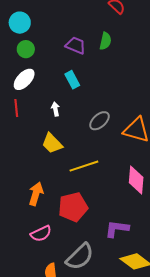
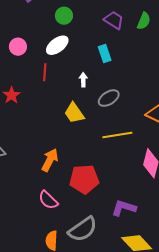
gray ellipse: (99, 121) -> (109, 98), moved
yellow line: (84, 166) -> (117, 135), moved
pink semicircle: (41, 234) -> (48, 200), turned 60

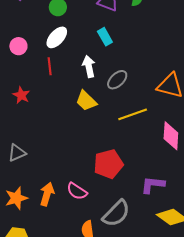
white arrow: (83, 80) -> (89, 66), size x1.5
orange arrow: (50, 160) -> (47, 194), moved

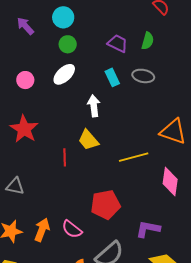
red line: (50, 66) -> (65, 157), moved
gray ellipse: (117, 80) -> (143, 76), moved, turned 50
red star: (21, 95) -> (24, 129), size x1.6
gray triangle: (17, 153) -> (15, 186), turned 30

